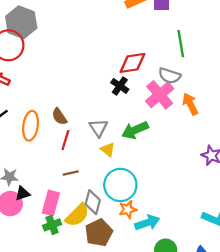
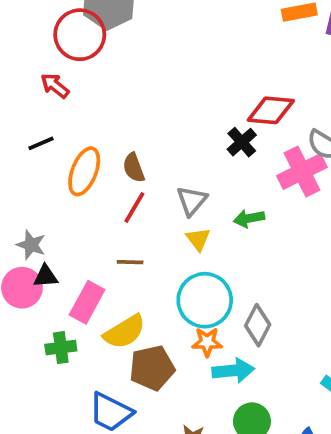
green arrow: (135, 130) -> (249, 218), size x0.7
gray diamond: (93, 202) -> (258, 325), moved
green cross: (52, 225) -> (61, 348), moved

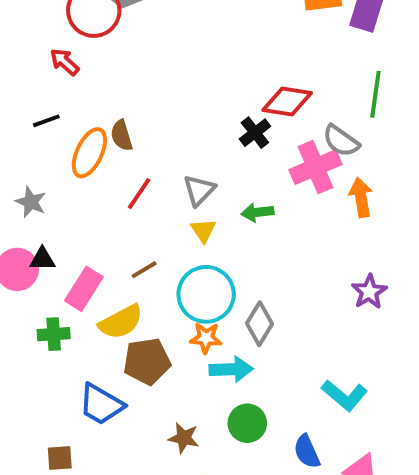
brown semicircle: (134, 168) -> (122, 135), moved
gray star: (31, 245) -> (31, 202), moved
brown line: (130, 262) -> (144, 270), moved, turned -36

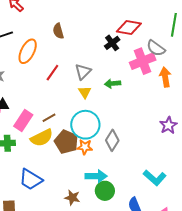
brown semicircle: (122, 135) -> (58, 31), moved
brown line: (144, 270) -> (49, 118), moved
brown pentagon: (147, 361) -> (66, 142), moved, turned 30
cyan arrow: (231, 369) -> (96, 176), moved

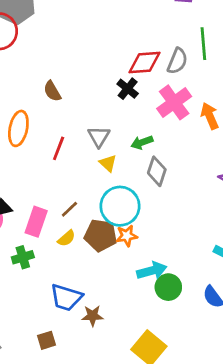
gray semicircle: (156, 48) -> (177, 61), moved, turned -90
yellow semicircle: (42, 138) -> (66, 238), size x0.6
gray diamond: (112, 140) -> (157, 171), moved
brown star: (72, 198) -> (92, 316), moved

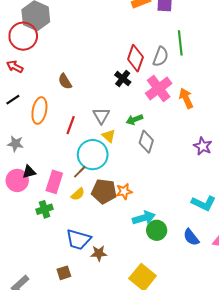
red diamond: (145, 62) -> (135, 58), turned -65
cyan circle: (120, 206) -> (93, 155), moved

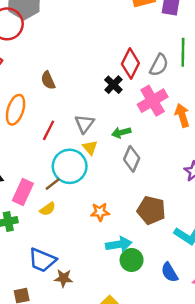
brown pentagon: (104, 191) -> (151, 210), moved

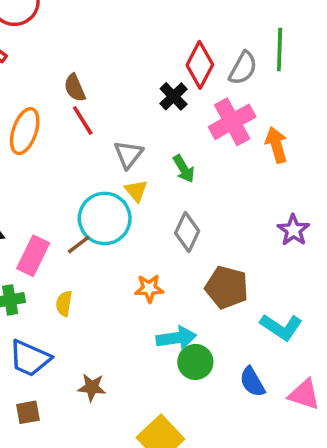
red line: (49, 130) -> (83, 120), moved, turned -60
green arrow: (121, 132) -> (184, 169), turned -108
gray diamond: (132, 159) -> (187, 232), moved
yellow semicircle: (48, 209) -> (64, 304), moved, turned 133
blue trapezoid: (42, 260) -> (30, 358), moved

